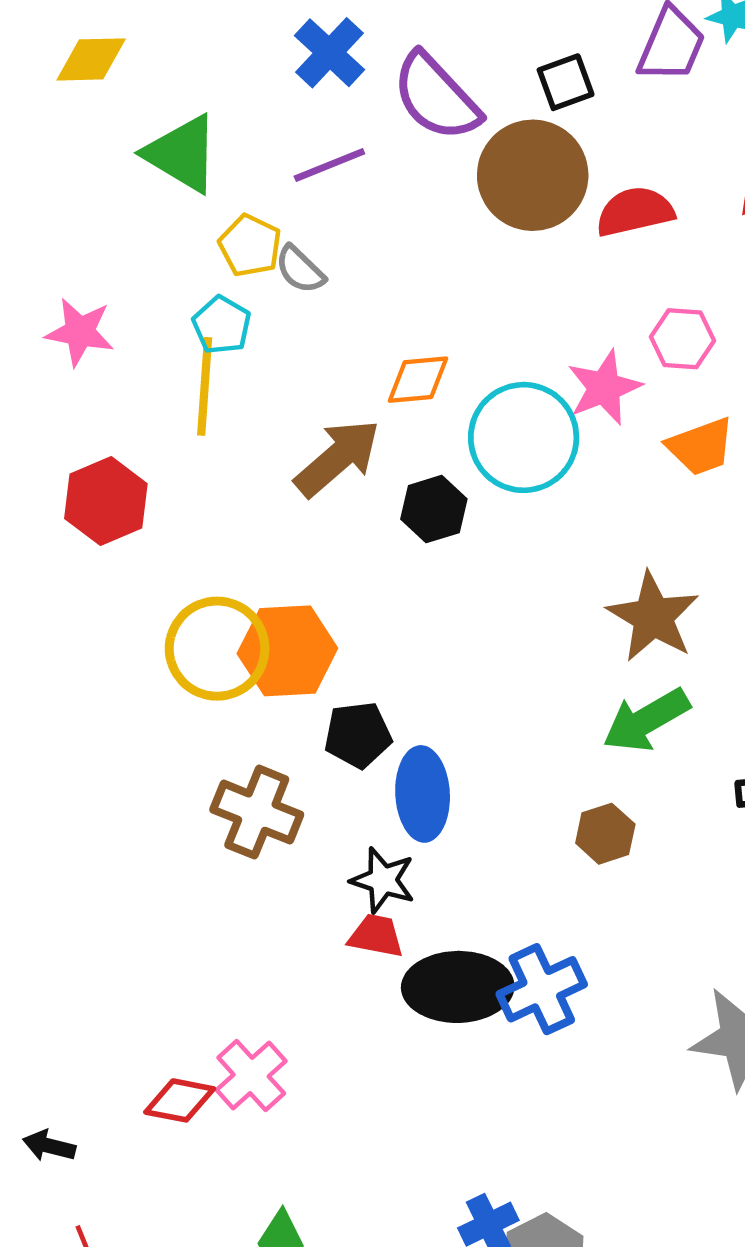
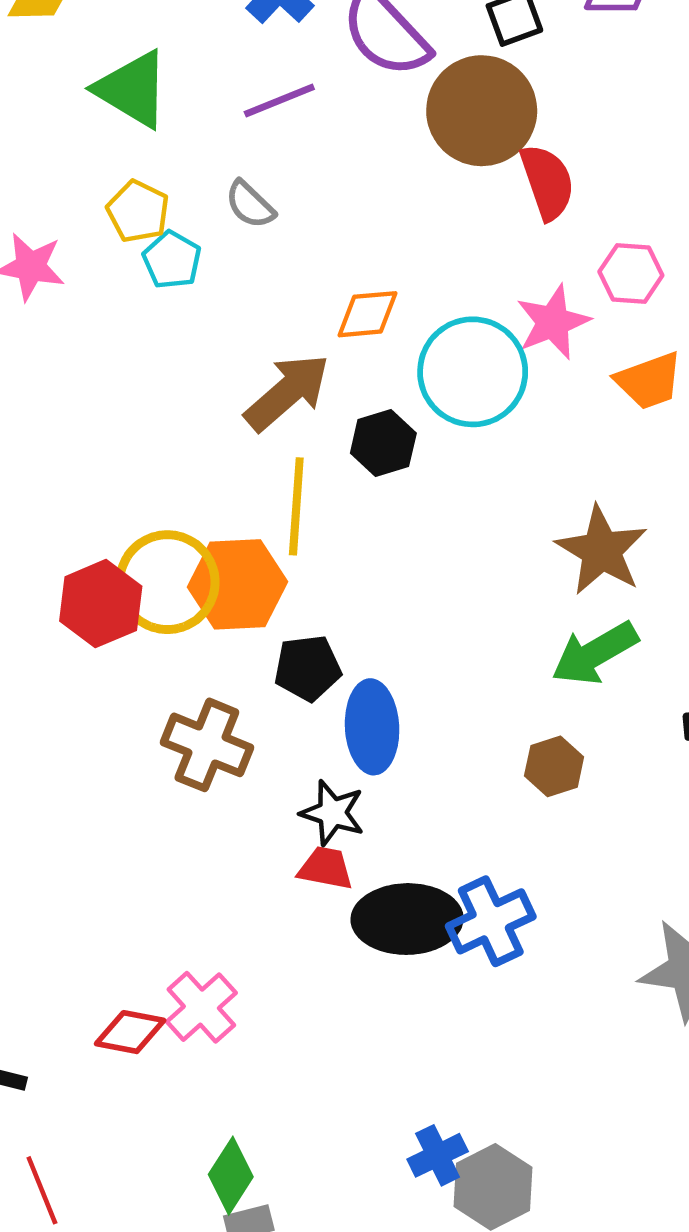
red semicircle: (635, 212) -> (547, 182), moved, turned 84
yellow pentagon: (250, 246) -> (138, 211), moved
yellow line: (205, 386) -> (296, 506), moved
red hexagon: (106, 501) -> (101, 604), moved

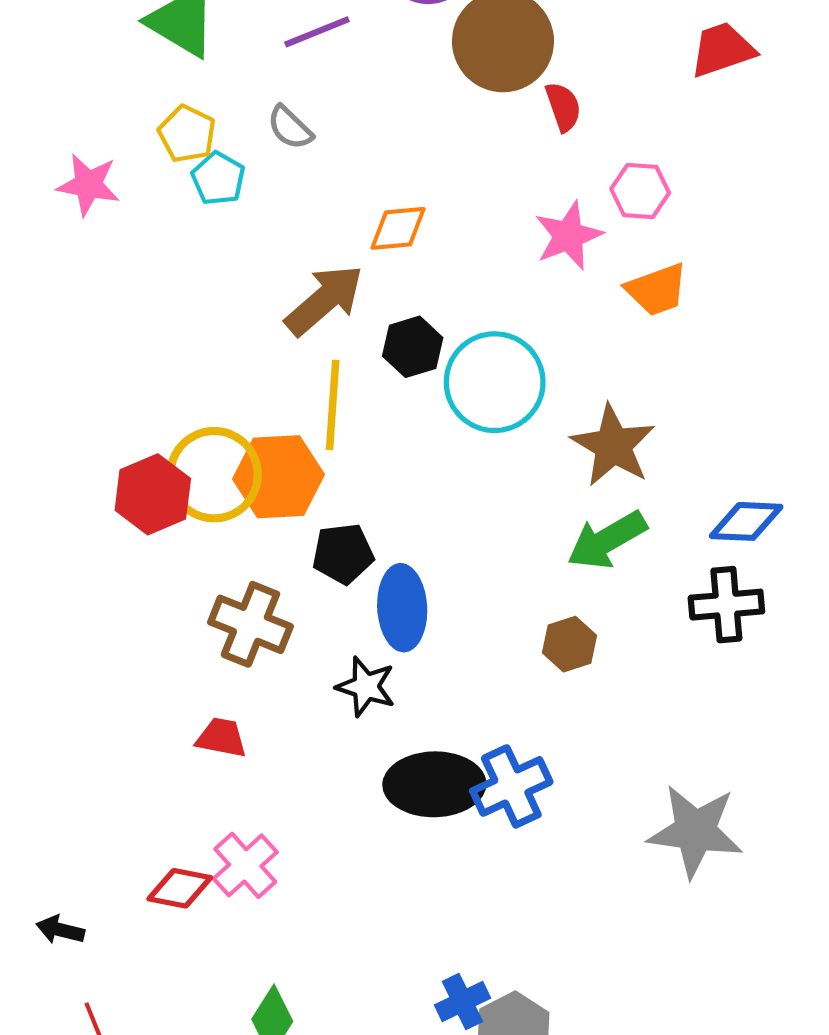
red semicircle: (547, 182) -> (563, 107), size x0.7
cyan circle: (473, 372) -> (495, 382), moved
red trapezoid: (326, 868) -> (221, 738), moved

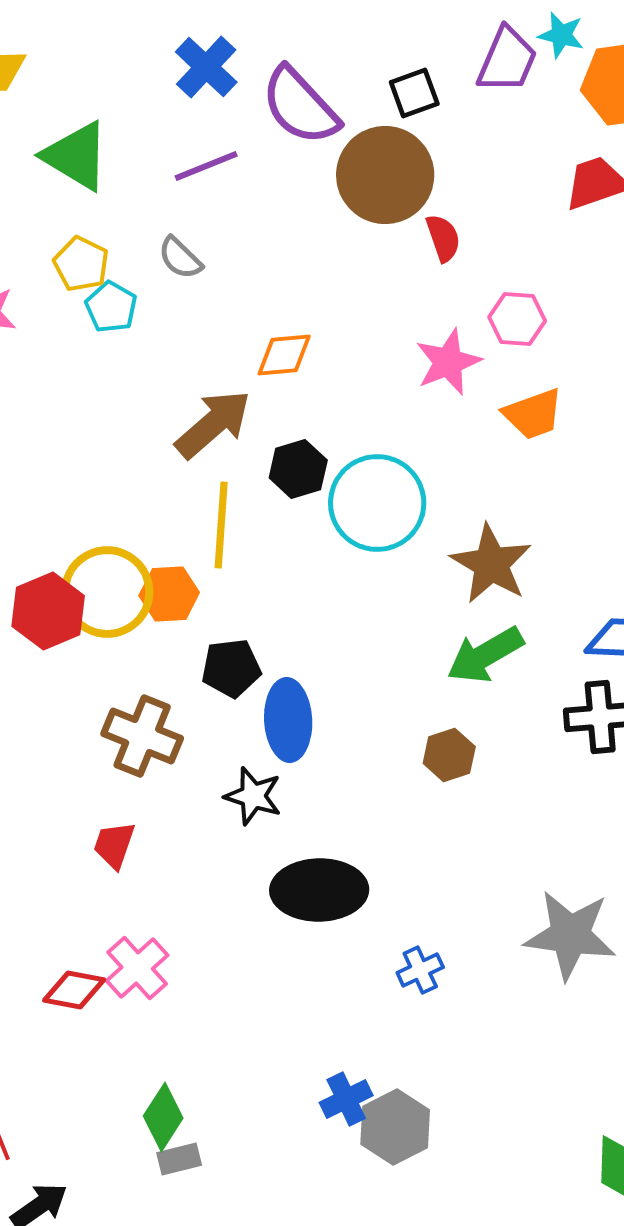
orange hexagon: (279, 477) -> (169, 594), size x0.7
red trapezoid: (221, 738) -> (114, 845), turned -82
blue cross: (511, 786) -> (420, 970), moved, size x0.6

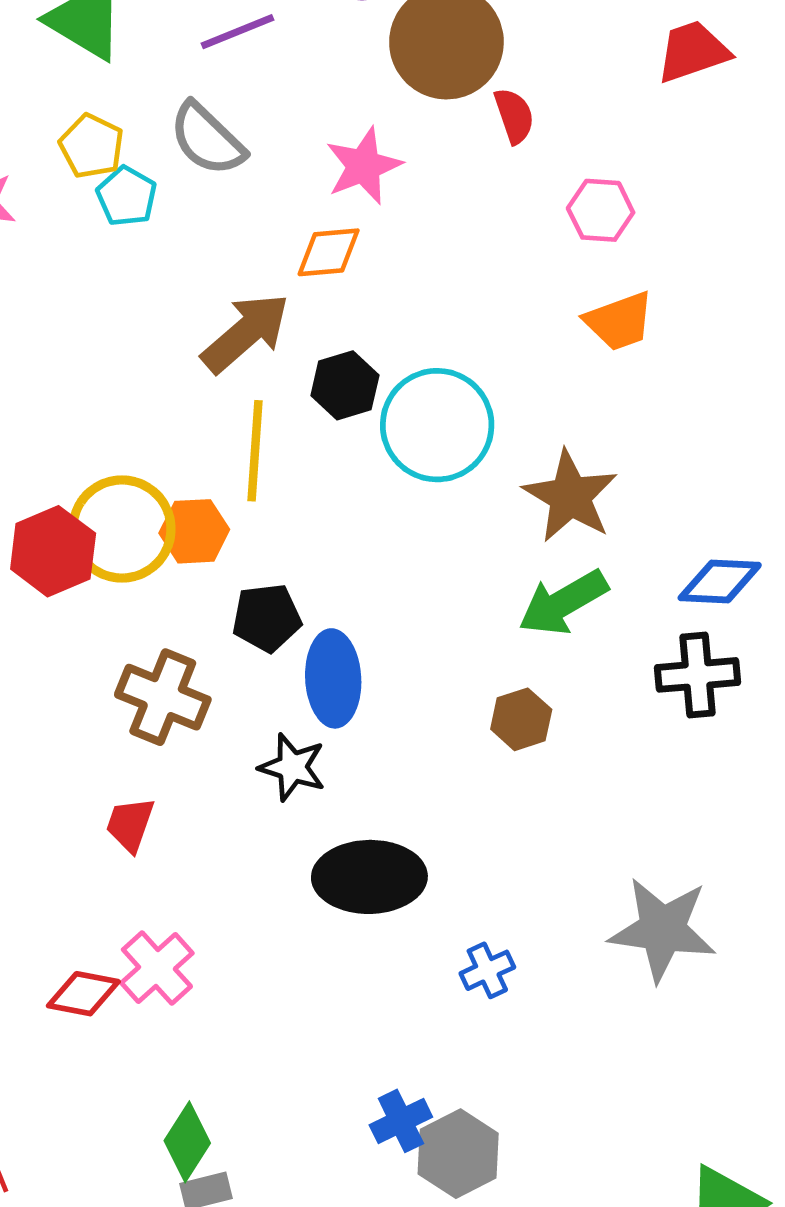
gray semicircle: (180, 258) -> (207, 139), size x1.5
pink star: (448, 362) -> (364, 166), moved

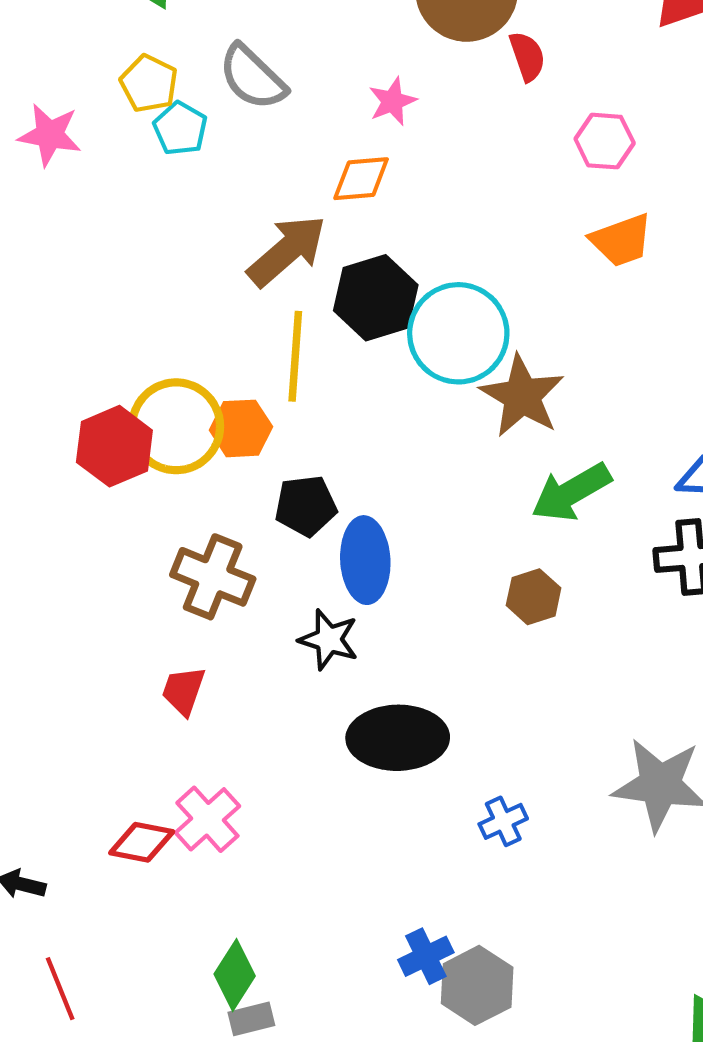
pink star: (364, 166) -> (392, 101), size x0.7
black hexagon: (345, 385) -> (376, 298), size x1.4
brown star: (570, 496) -> (522, 396), moved

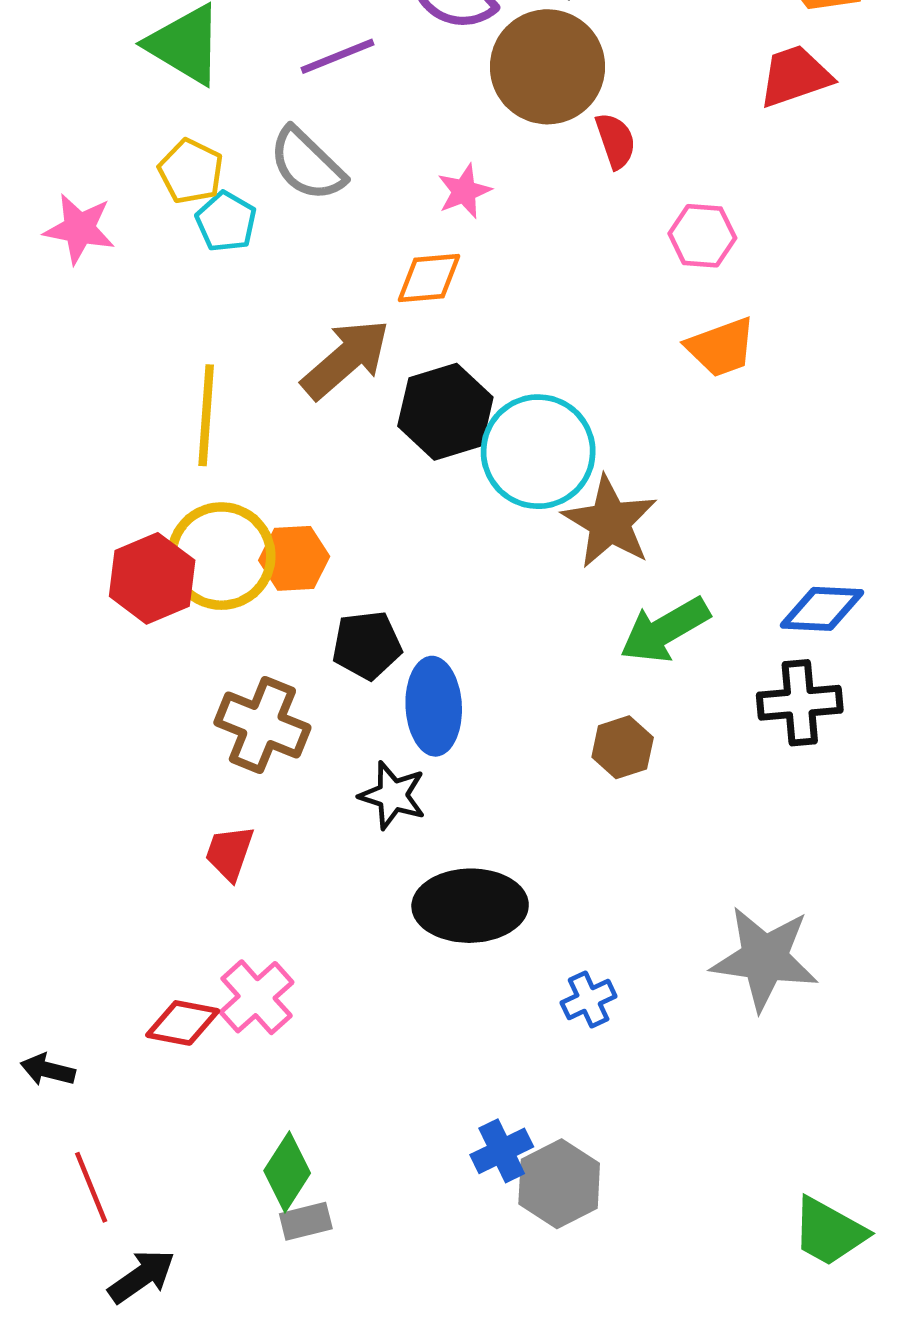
yellow line: (295, 356) -> (206, 415), moved

